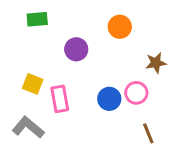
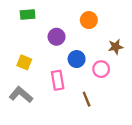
pink rectangle: (60, 99) -> (58, 80), moved
blue circle: (109, 99) -> (77, 59), moved
brown line: (148, 133) -> (87, 99), moved

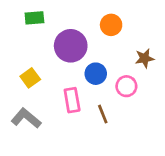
purple circle: (57, 37) -> (71, 46), size x1.5
yellow square: (24, 62) -> (30, 78), turned 32
brown line: (87, 99) -> (103, 114), moved

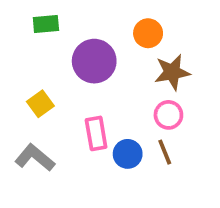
brown star: (145, 58) -> (172, 72), moved, size x1.4
blue circle: (96, 74) -> (128, 154), moved
brown line: (103, 114) -> (165, 152), moved

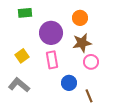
brown star: (172, 72) -> (82, 43), moved
pink rectangle: (96, 133) -> (52, 60), moved
brown line: (165, 152) -> (89, 96), moved

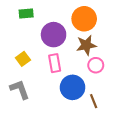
orange circle: (80, 18) -> (84, 19), size x1.5
blue circle: (69, 83) -> (73, 87), size x1.5
gray L-shape: (19, 85) -> (20, 89), turned 30

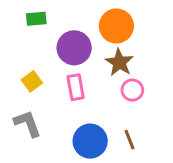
brown star: (86, 45) -> (119, 62), turned -30
blue circle: (73, 87) -> (90, 141), moved

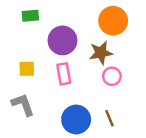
orange circle: (116, 26) -> (113, 21), moved
brown star: (119, 62) -> (101, 53), turned 30
yellow square: (32, 81) -> (27, 69), turned 35

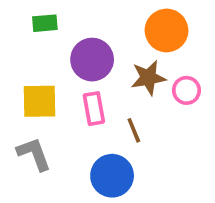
yellow square: (27, 69) -> (39, 101), size x1.5
pink circle: (112, 76) -> (186, 90), moved
brown line: (109, 118) -> (134, 130), moved

